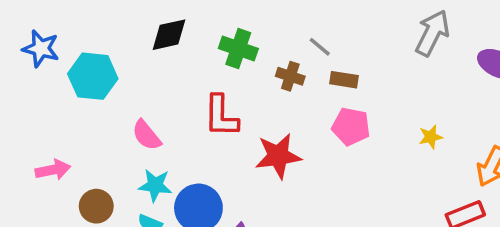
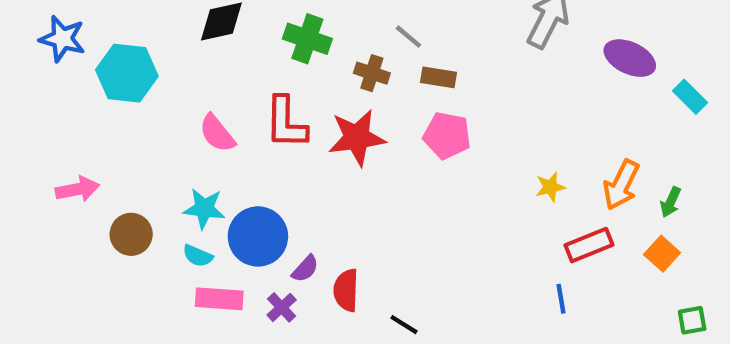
pink semicircle: (146, 135) -> (217, 133), moved
yellow star: (431, 137) -> (550, 187), moved
red star: (278, 156) -> (357, 138), moved

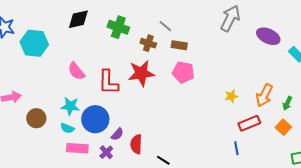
red L-shape: (286, 123) -> (108, 82), moved

